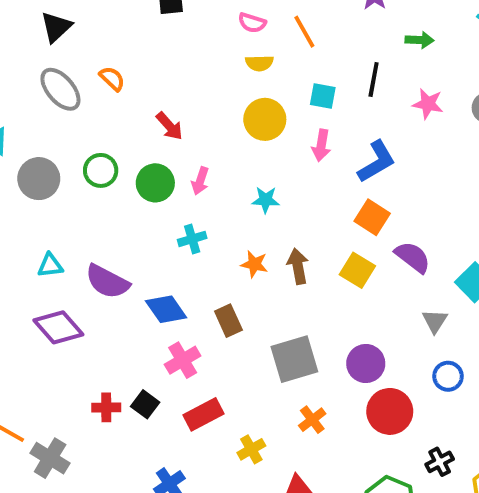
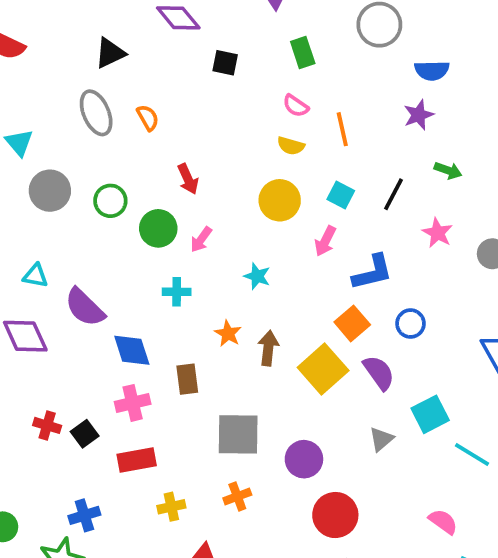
yellow square: (357, 270) -> (323, 369), size x1.4
blue circle: (448, 376) -> (410, 324), moved
red circle: (390, 411) -> (335, 515), moved

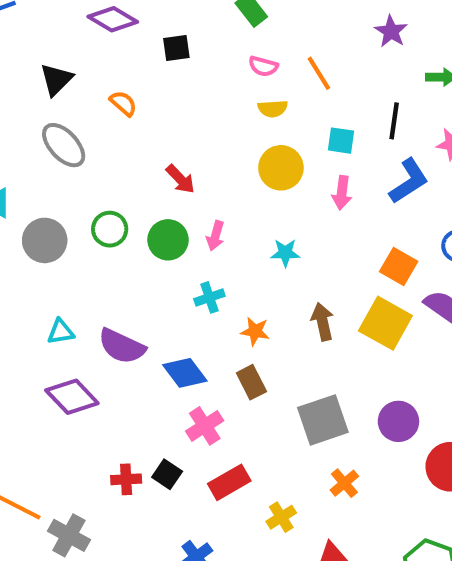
orange semicircle: (148, 118) -> (123, 103), moved
blue L-shape: (372, 272) -> (409, 181), moved
orange star: (228, 334) -> (255, 331), moved

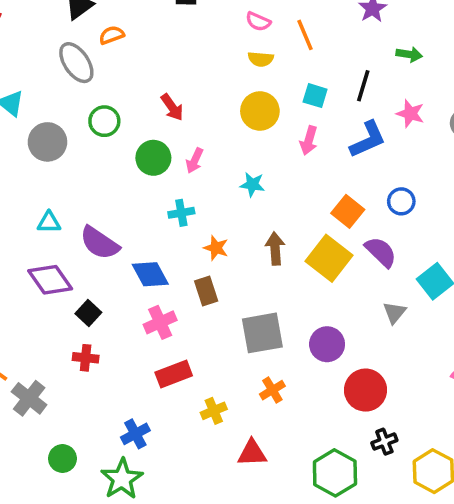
orange semicircle: (123, 103) -> (112, 35), moved, turned -70
green circle: (110, 229) -> (104, 121), moved
black square: (167, 474) -> (88, 313), moved

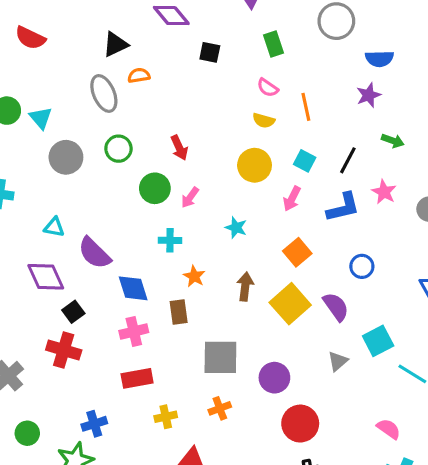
orange square: (348, 211) -> (297, 252), moved
red cross: (86, 358) -> (64, 350), size x1.5

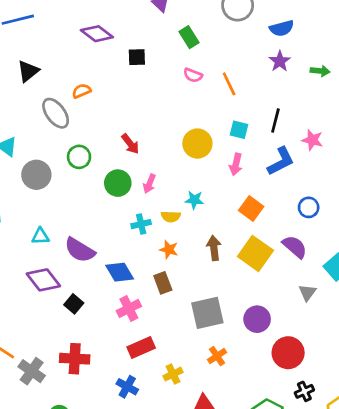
black triangle: (115, 44) -> (28, 71), moved
yellow semicircle: (264, 121) -> (171, 217), moved
green arrow: (393, 141) -> (320, 71), moved
red cross: (64, 350) -> (75, 359), moved
blue cross: (94, 424) -> (127, 387), moved, turned -30

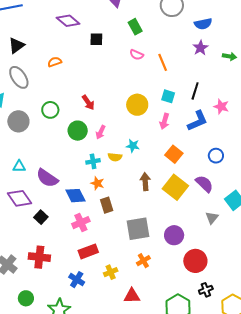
gray ellipse: (56, 113) -> (19, 77), moved
orange star: (169, 250) -> (97, 183), moved

